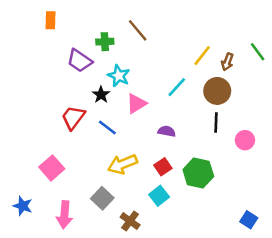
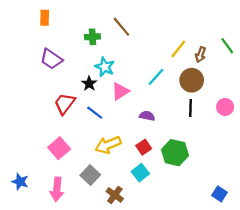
purple trapezoid: (80, 61) -> (51, 59), moved
pink circle: (245, 140) -> (225, 107), moved
pink square: (52, 168) -> (59, 148), moved

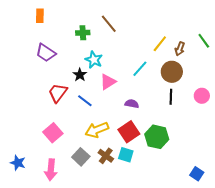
red square: (144, 147) -> (129, 132), size x1.5
cyan square: (140, 173) -> (126, 155), turned -35
brown cross: (115, 195) -> (106, 156), moved

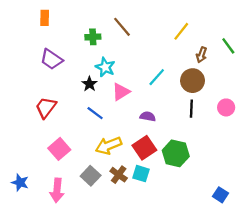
yellow line: (160, 44) -> (181, 31), moved
red trapezoid: (58, 93) -> (46, 107), moved

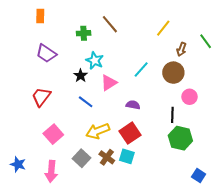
pink circle: (226, 107) -> (190, 97), moved
black line: (191, 109) -> (172, 115), moved
green hexagon: (176, 153) -> (180, 138), moved

